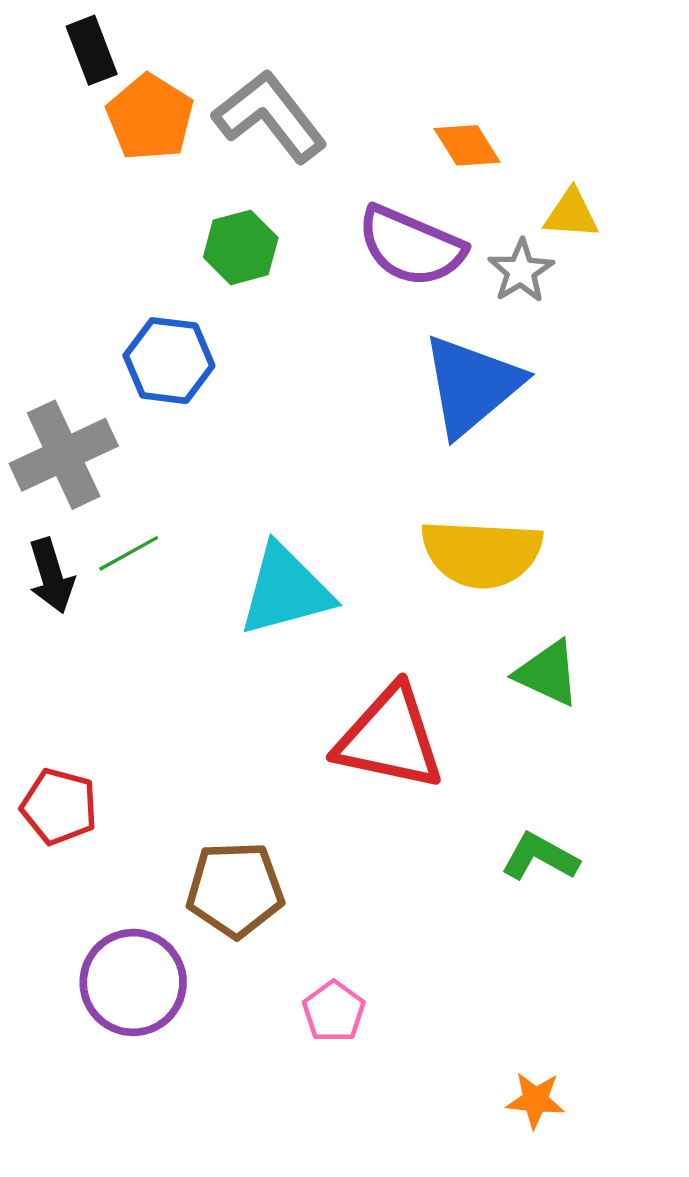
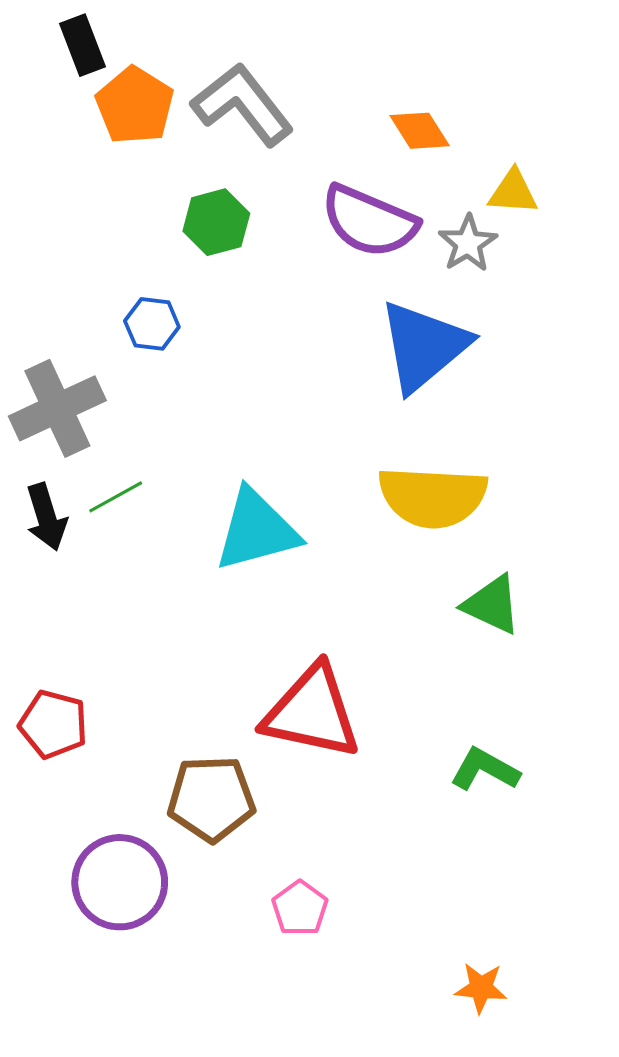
blue hexagon: (169, 361) -> (152, 324), size x0.7
red triangle: (390, 738) -> (312, 712), moved

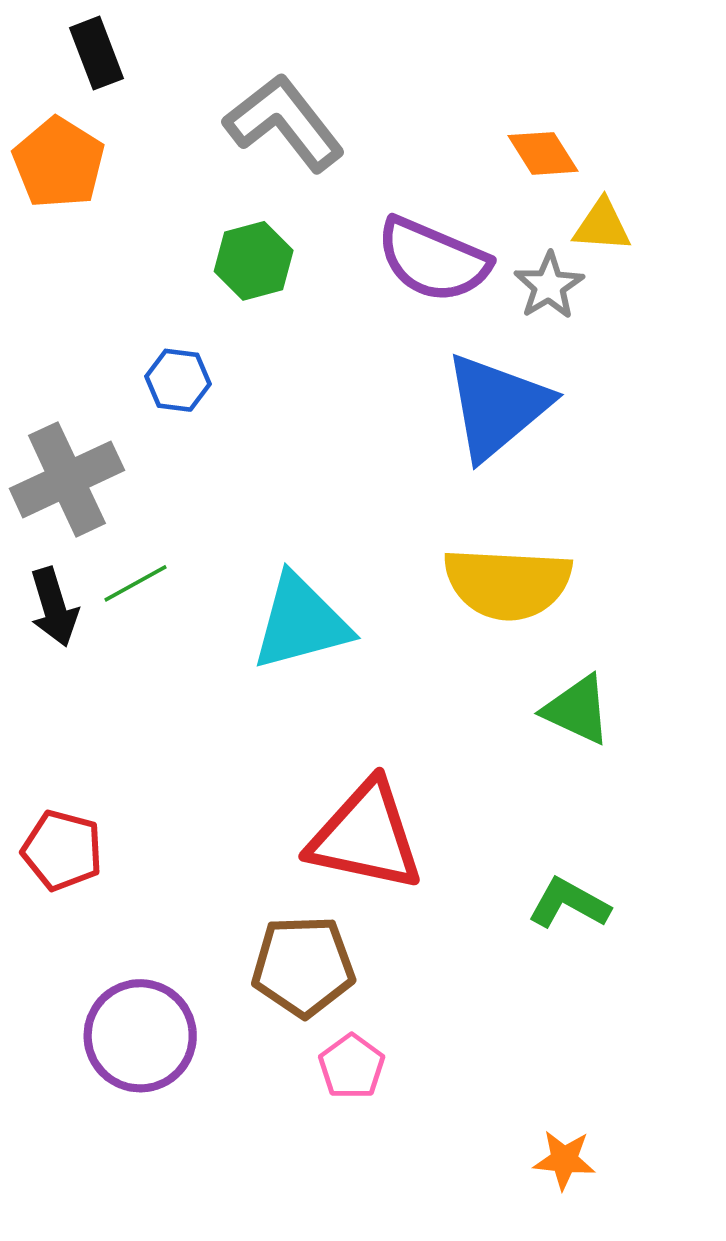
orange pentagon: (135, 106) -> (59, 163), moved
orange diamond: (420, 131) -> (543, 153), moved
brown pentagon: (211, 799) -> (303, 966), moved

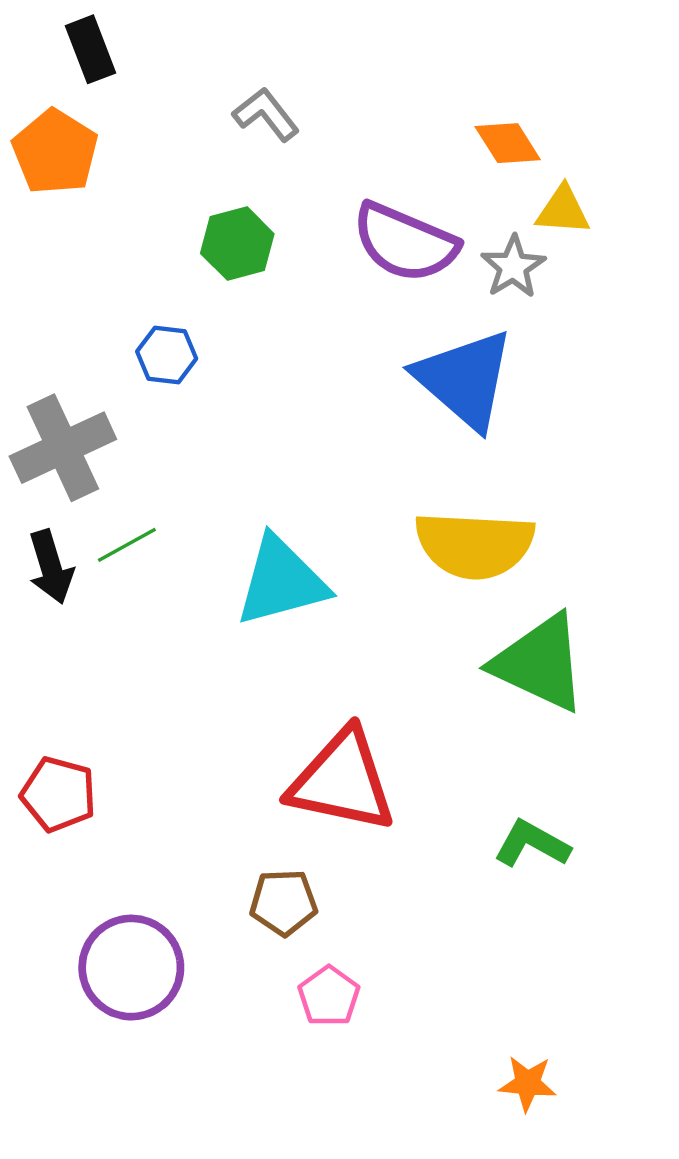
gray L-shape: (284, 123) -> (266, 114), size x0.6
blue triangle: (497, 406) -> (465, 379), turned -39
green triangle: (577, 710) -> (540, 663), size x1.5
brown pentagon: (303, 966) -> (284, 902), size x0.7

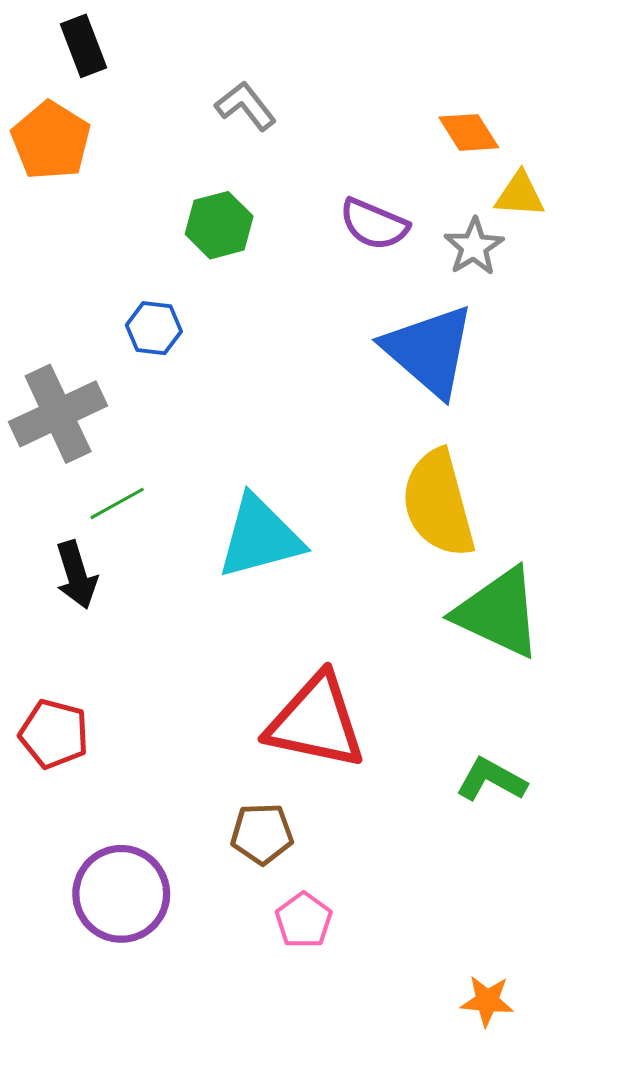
purple semicircle: (405, 242) -> (374, 224), size x0.7
yellow semicircle: (475, 545) -> (438, 503), turned 72
black arrow: (51, 567) -> (76, 575), moved

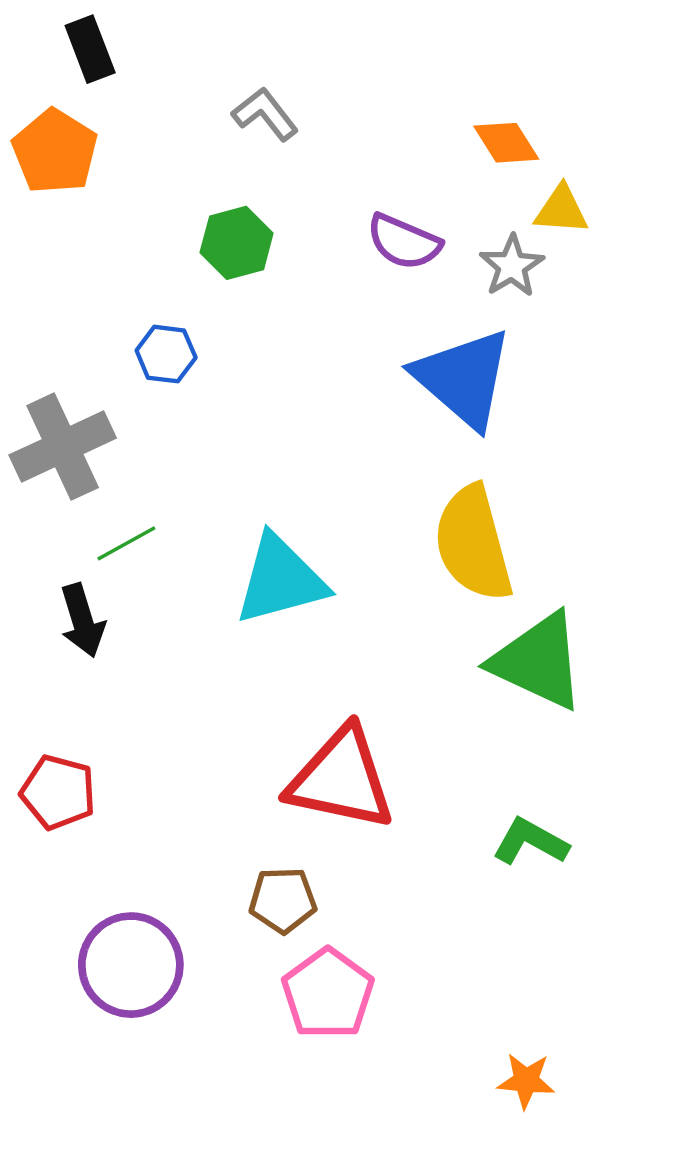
pink pentagon: (304, 920) -> (328, 994), size x1.5

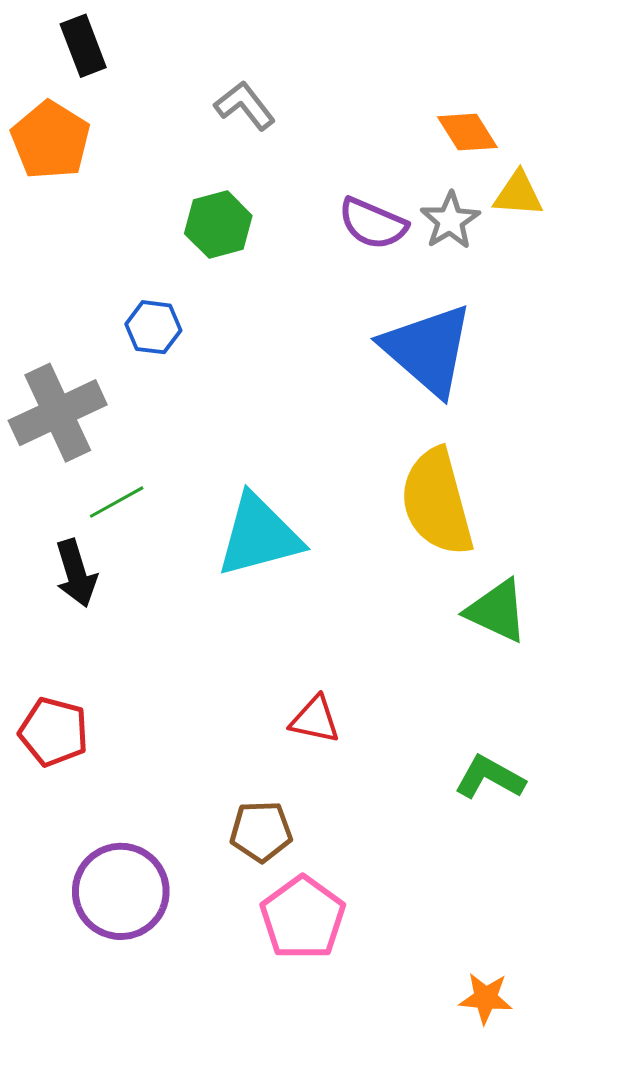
gray star: (512, 266) -> (450, 221), moved
green triangle: (538, 661) -> (497, 611), size x0.7
red triangle: (341, 779) -> (315, 720), size x0.5

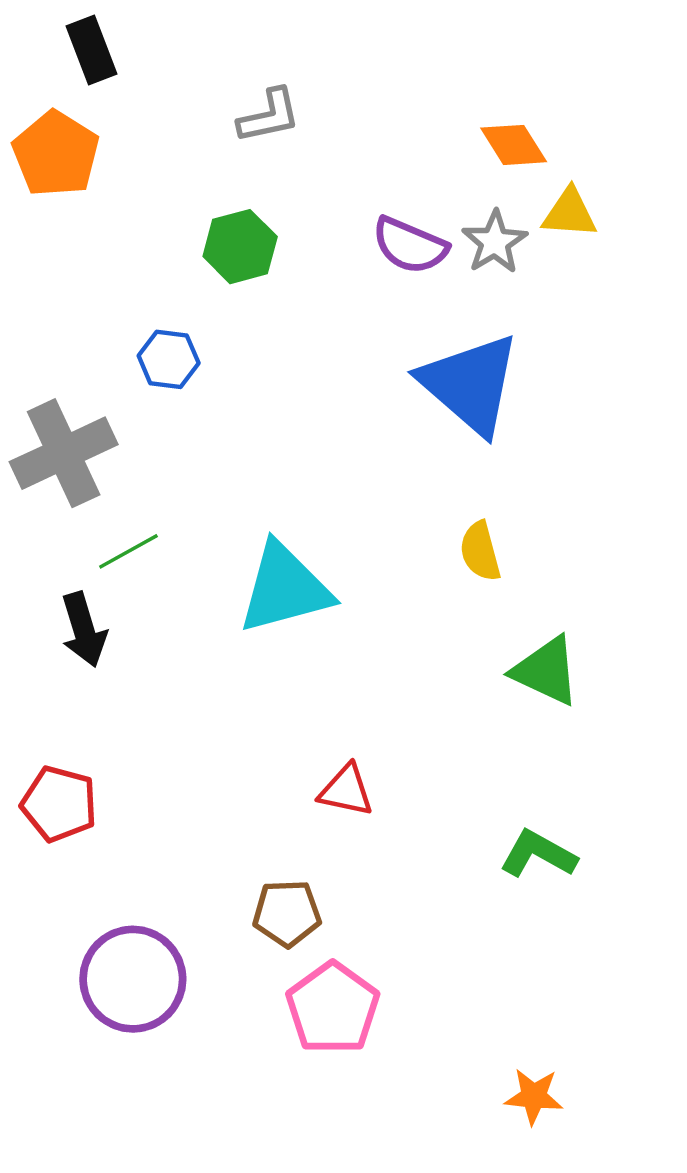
gray L-shape: (245, 106) -> (269, 116), turned 116
yellow semicircle: (437, 502) -> (480, 551), size x0.5

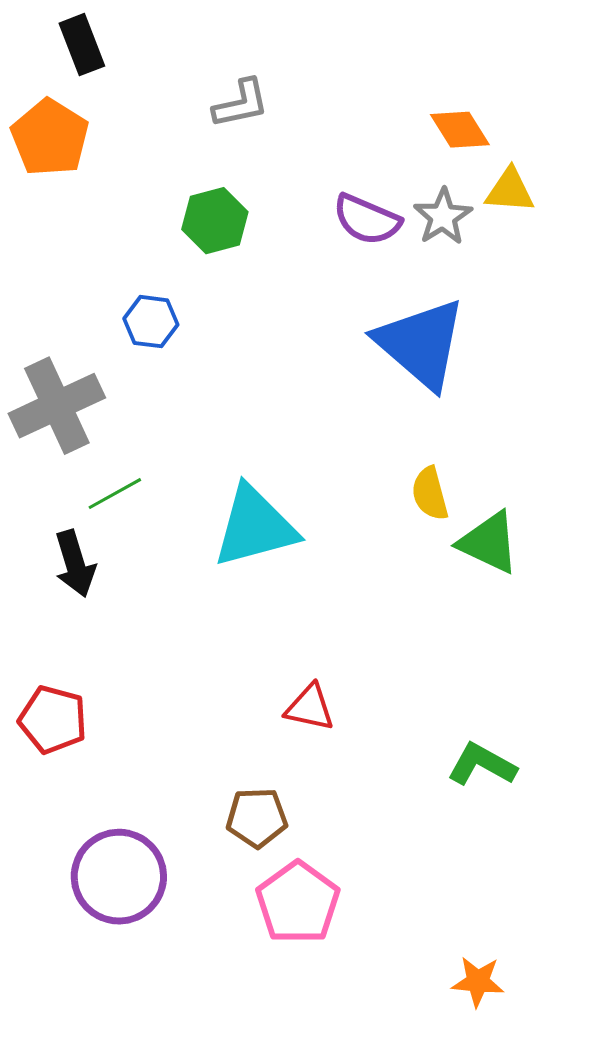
green triangle: (546, 671) -> (489, 543), moved

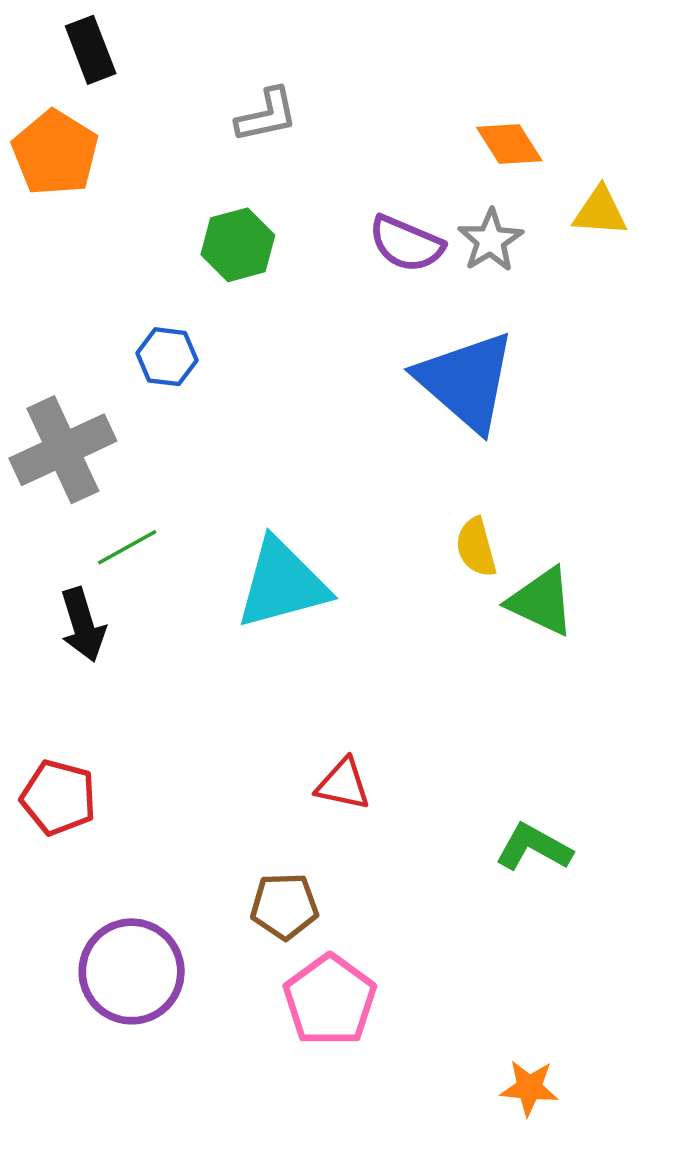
yellow triangle: (510, 191) -> (600, 212), moved

